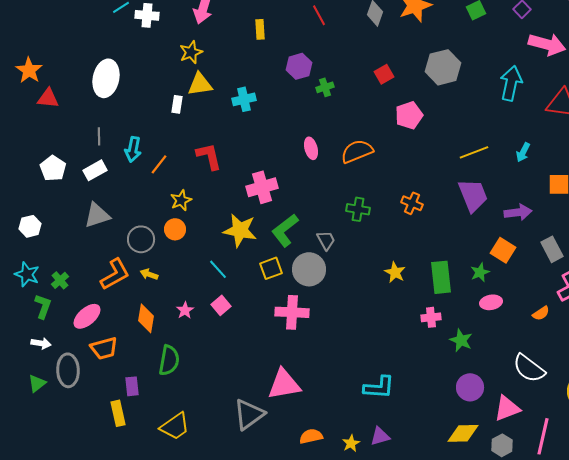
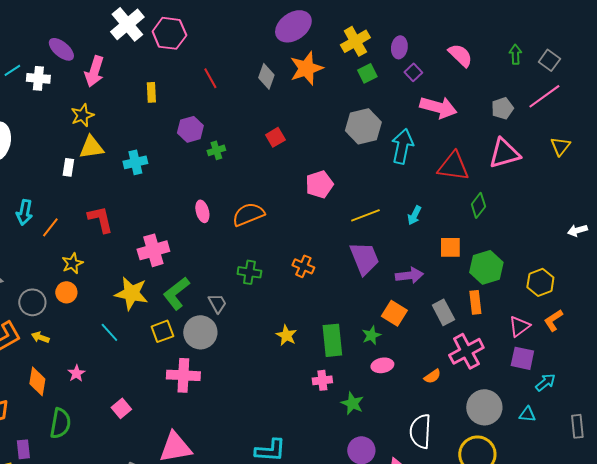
gray hexagon: (443, 67) -> (363, 126), moved
pink pentagon: (409, 115) -> (319, 184), moved
pink square: (221, 305) -> (121, 408), moved
white semicircle: (529, 368) -> (420, 431), turned 56

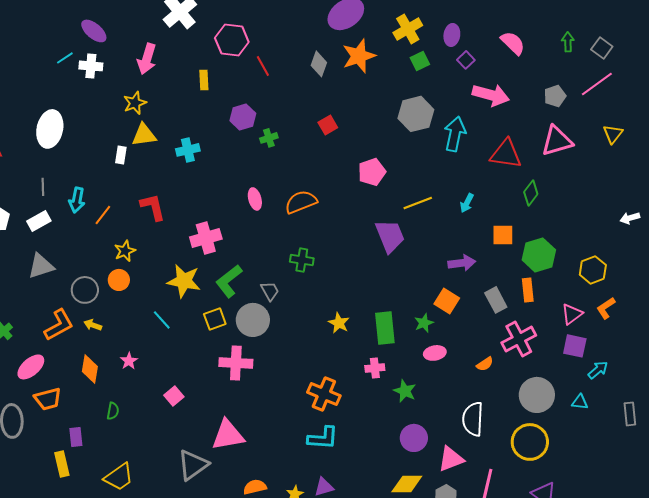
pink hexagon: (169, 33) -> (232, 40), moved
purple ellipse: (61, 49) -> (94, 31), moved
purple trapezoid: (364, 258) -> (390, 236), moved
orange cross: (303, 266) -> (324, 394), moved, size x1.5
green semicircle: (60, 423) -> (113, 411), size x0.6

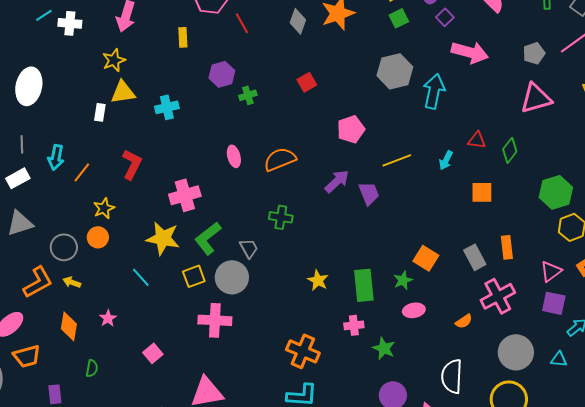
red triangle: (506, 154) -> (477, 140), moved, size x0.6
red L-shape: (153, 207) -> (132, 164), turned 40
purple trapezoid: (390, 236) -> (369, 193), size x0.7
green hexagon: (539, 255) -> (556, 192), moved
purple arrow: (462, 263) -> (337, 181), moved, turned -36

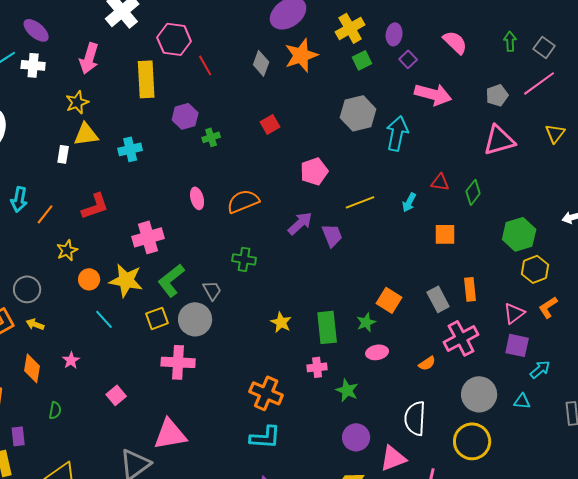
yellow rectangle: (183, 37) -> (146, 79), size x1.8
red L-shape: (132, 164) -> (95, 206), turned 44
orange circle: (98, 237) -> (89, 279), moved

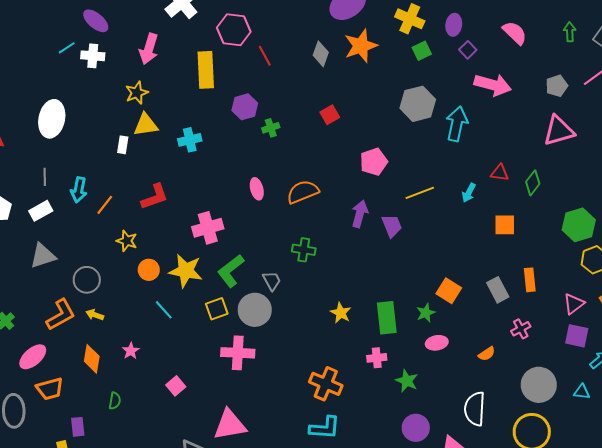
yellow cross: (350, 28) -> (410, 19), turned -36
purple arrow: (300, 223) -> (360, 214), turned -32
yellow star: (67, 250) -> (127, 241), turned -30
pink cross: (461, 338) -> (521, 329), size x0.6

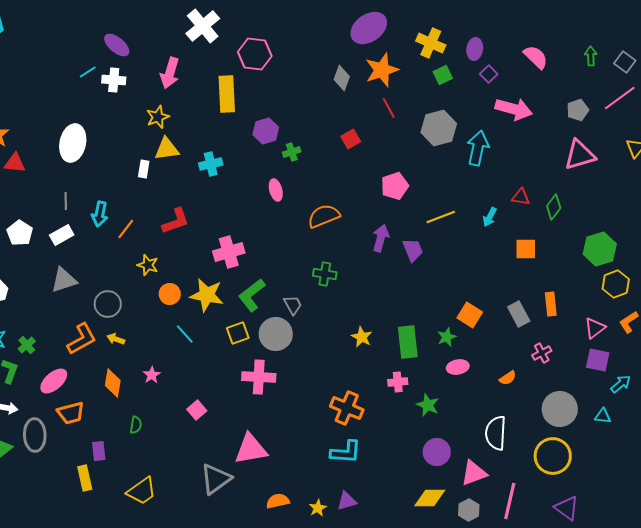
red line: (265, 56) -> (389, 108), moved
pink ellipse: (257, 189) -> (276, 190), moved

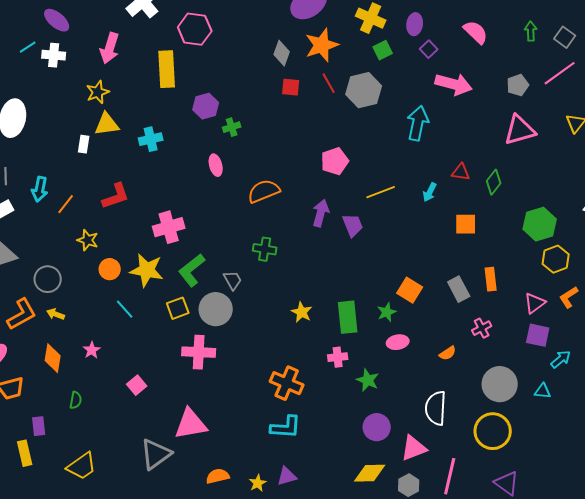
gray hexagon: (439, 128) -> (364, 90), moved
red square: (351, 139) -> (291, 87), moved, turned 36

